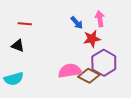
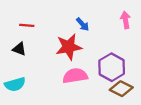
pink arrow: (100, 19) -> (126, 20), moved
red star: (92, 39) -> (69, 47), moved, size x1.4
brown diamond: (89, 76) -> (121, 89), moved

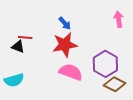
blue arrow: (83, 24) -> (65, 23), moved
red line: (27, 25) -> (25, 38), moved
pink semicircle: (75, 76) -> (71, 72), turned 30

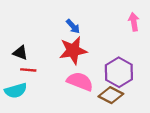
red line: (25, 38) -> (28, 70), moved
brown diamond: (115, 84) -> (111, 95), moved

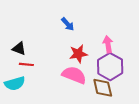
pink arrow: (134, 22) -> (108, 44), moved
red star: (73, 50) -> (78, 54), moved, size x0.7
brown diamond: (111, 95) -> (103, 88), turned 50

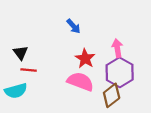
black triangle: (19, 49) -> (21, 53), turned 32
red star: (78, 54) -> (85, 58), turned -30
brown diamond: (103, 88) -> (112, 95), turned 65

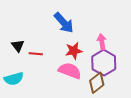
blue arrow: (74, 26) -> (64, 23), size x1.6
red star: (85, 58) -> (74, 51), turned 30
red line: (29, 70) -> (36, 54), moved

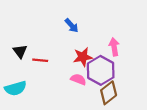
blue arrow: (64, 23) -> (72, 26), size x0.6
purple hexagon: (104, 63) -> (101, 70), moved
pink semicircle: (70, 71) -> (78, 79), size x0.6

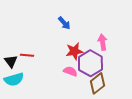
black triangle: (20, 51) -> (11, 61), moved
red line: (40, 60) -> (27, 55), moved

